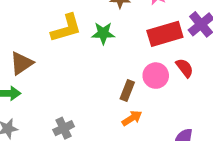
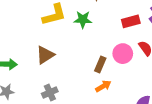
red rectangle: (165, 34) -> (131, 21), size x0.7
brown triangle: (21, 63) -> (45, 55), moved

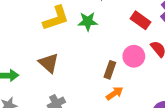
red rectangle: (131, 21) -> (141, 20), turned 54
brown triangle: (45, 55) -> (49, 63), turned -42

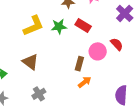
red rectangle: (141, 20) -> (83, 26), moved

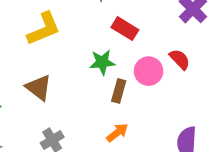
green star: (59, 27) -> (102, 62), moved
orange arrow: (85, 82) -> (117, 133), moved

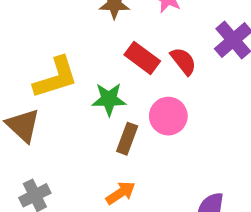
yellow L-shape: (44, 29) -> (56, 78), moved
red semicircle: (180, 59) -> (183, 61), moved

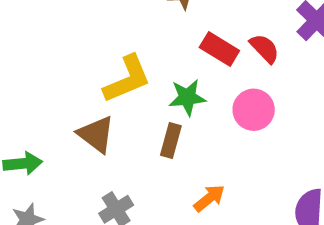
brown rectangle: (127, 139) -> (171, 141), moved

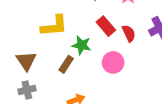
brown triangle: (96, 134) -> (26, 61), moved

